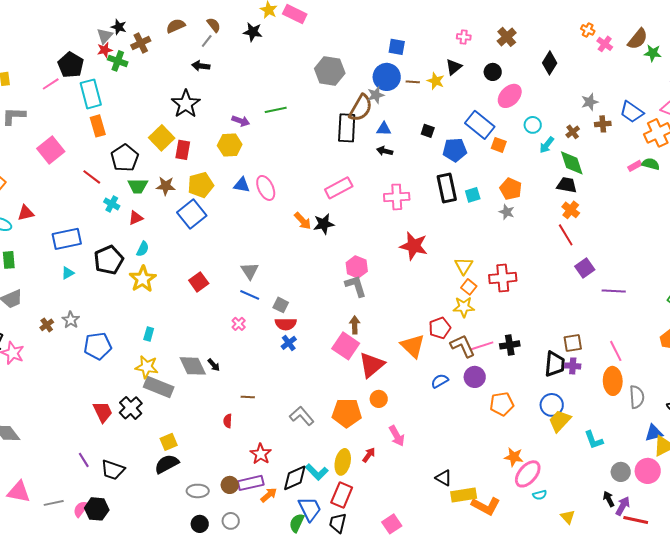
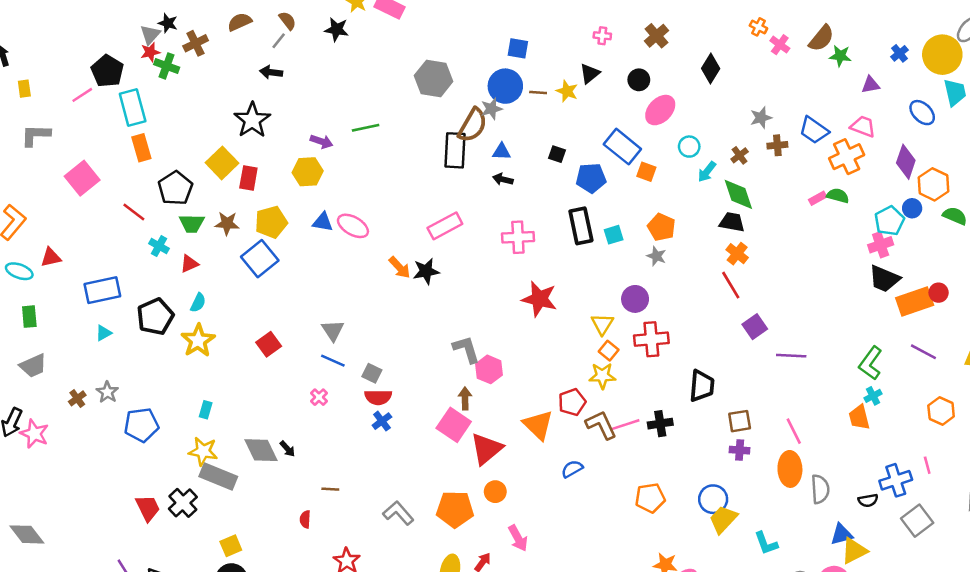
pink ellipse: (266, 188) -> (353, 226), turned -35
pink hexagon: (357, 267) -> (489, 369), moved
black trapezoid: (555, 364) -> (702, 386), moved
purple circle: (475, 377) -> (635, 299), moved

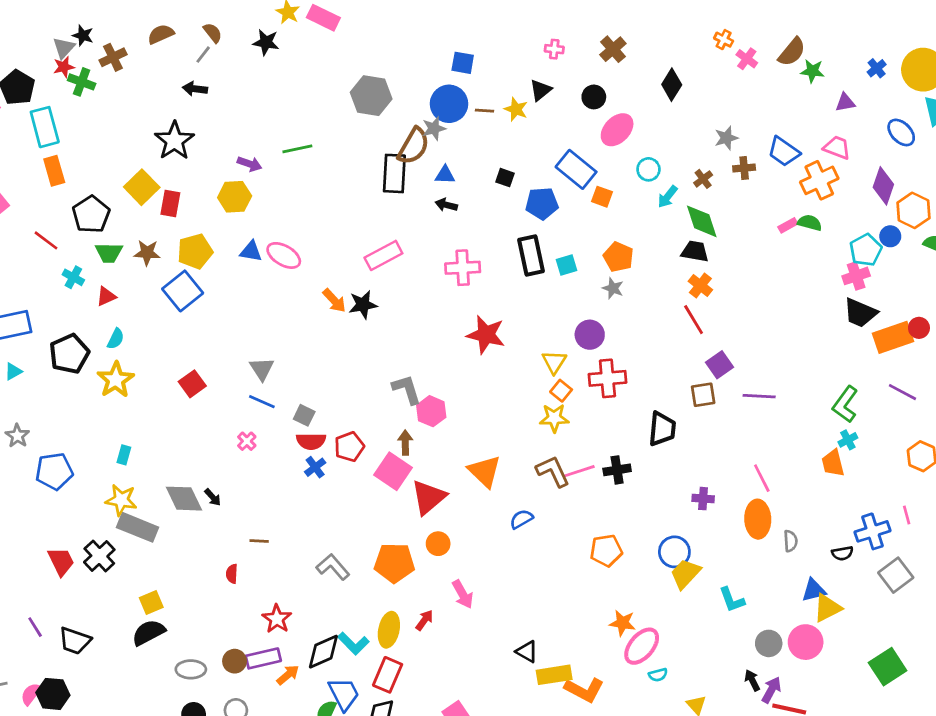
red pentagon: (572, 402) -> (349, 447), moved
brown square: (740, 421) -> (703, 395), moved
gray semicircle: (820, 489) -> (791, 541), size x0.7

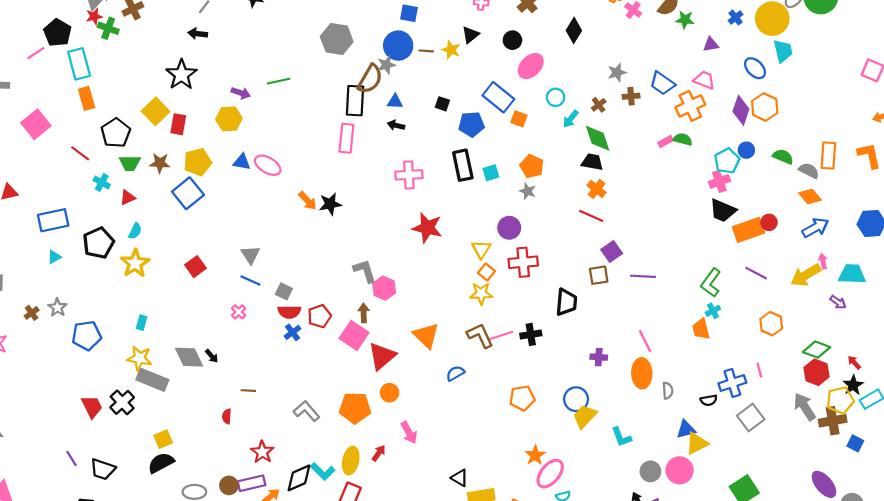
orange hexagon: (913, 210) -> (765, 107), moved
pink rectangle: (383, 255) -> (346, 138), moved, turned -56
red line: (694, 320) -> (591, 216), turned -35
orange star: (623, 623) -> (535, 455), turned 30

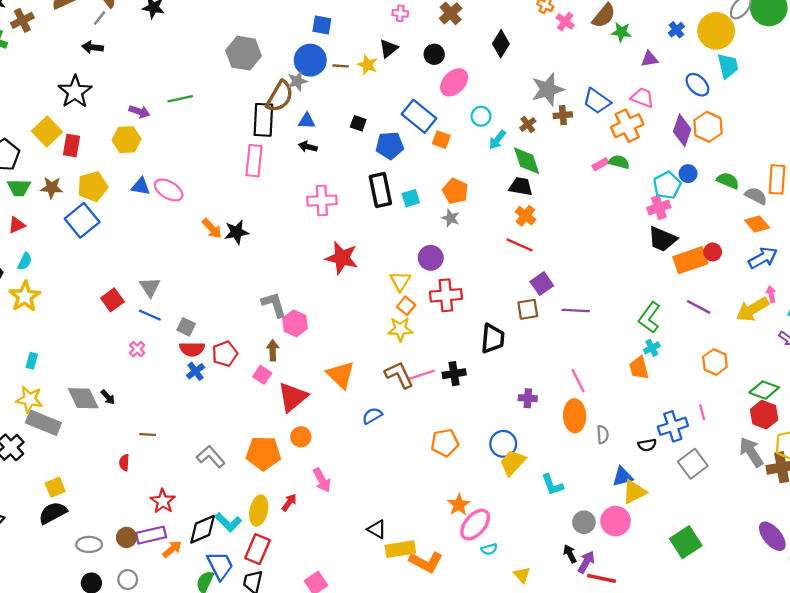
gray star: (617, 73) -> (548, 89), size x1.6
red square: (195, 267) -> (112, 300), moved
pink square: (354, 336) -> (262, 375), size x0.6

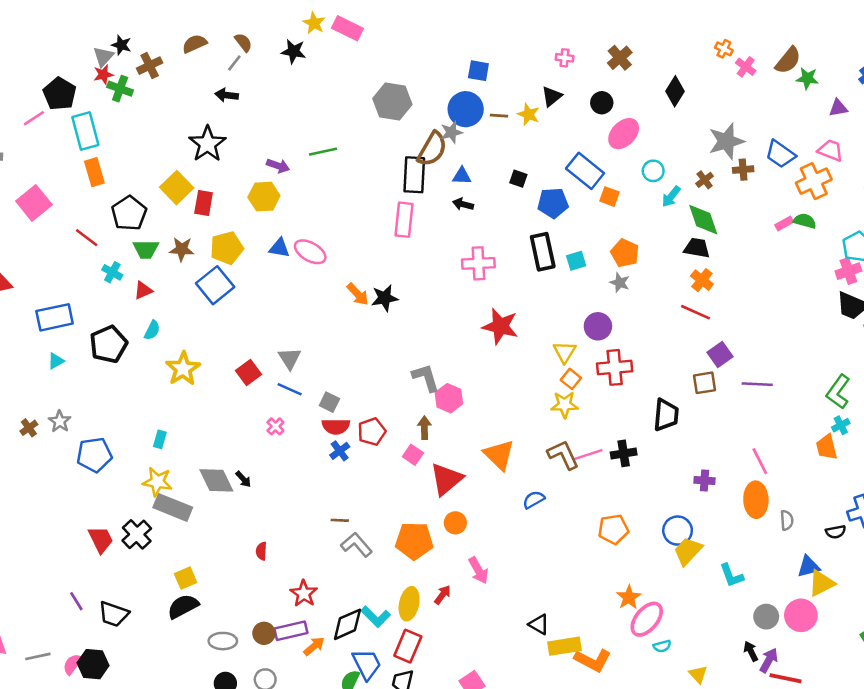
yellow star: (25, 296) -> (183, 369), moved
brown line: (148, 434) -> (340, 520), moved

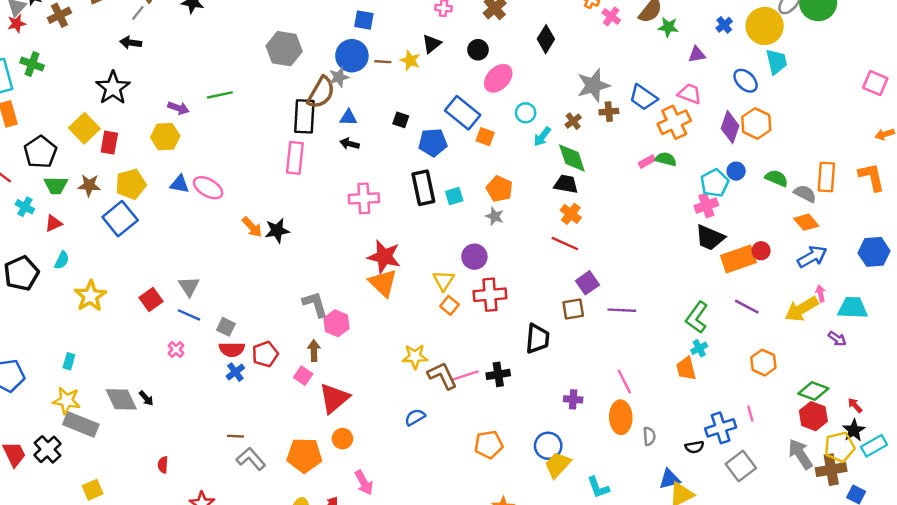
green cross: (120, 89) -> (32, 64), moved
yellow star: (565, 405) -> (415, 357), moved
orange triangle: (499, 455) -> (383, 283), moved

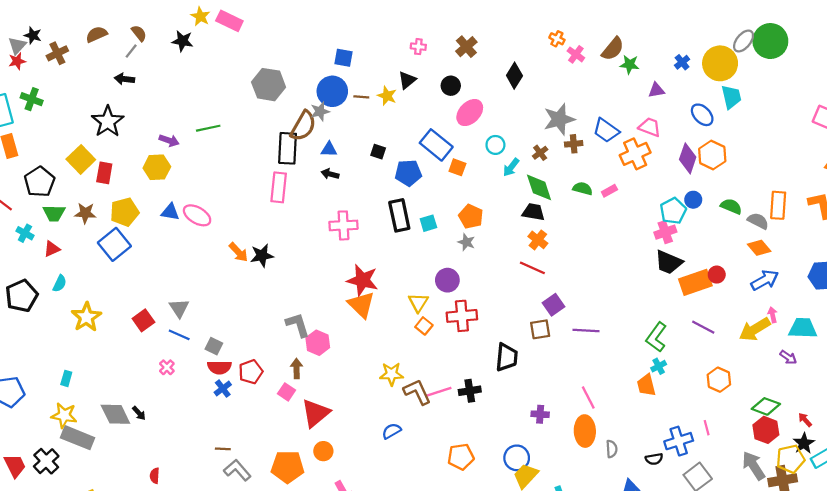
green semicircle: (666, 159) -> (583, 189), moved

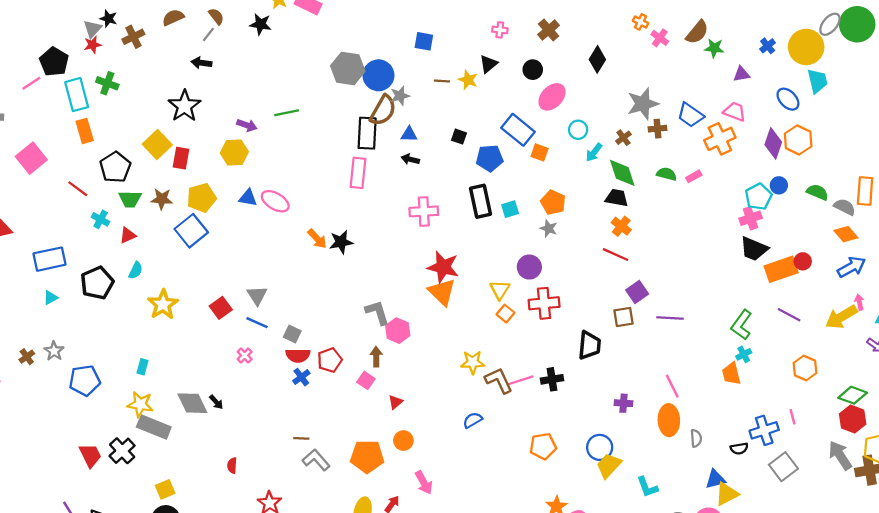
blue circle: (332, 91) -> (378, 75), moved
red triangle: (316, 413) -> (395, 402), size x0.5

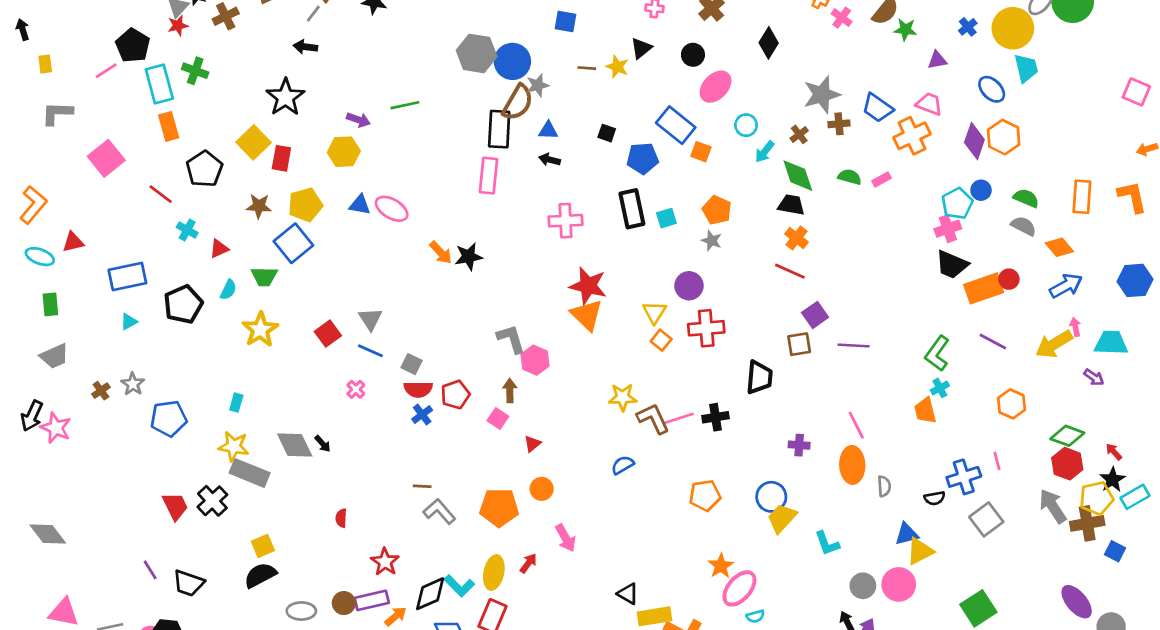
green trapezoid: (130, 199) -> (264, 276), moved
gray semicircle: (845, 207) -> (1024, 226), moved

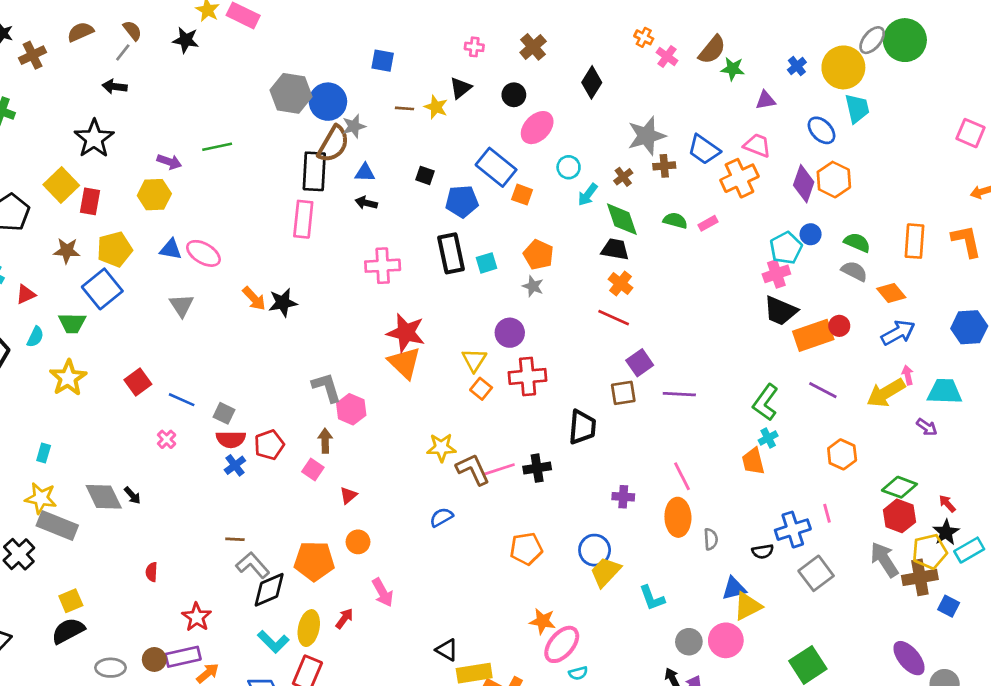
gray triangle: (370, 319) -> (182, 305), moved
orange star: (721, 566) -> (543, 621), turned -30
black diamond: (430, 594) -> (269, 590), moved

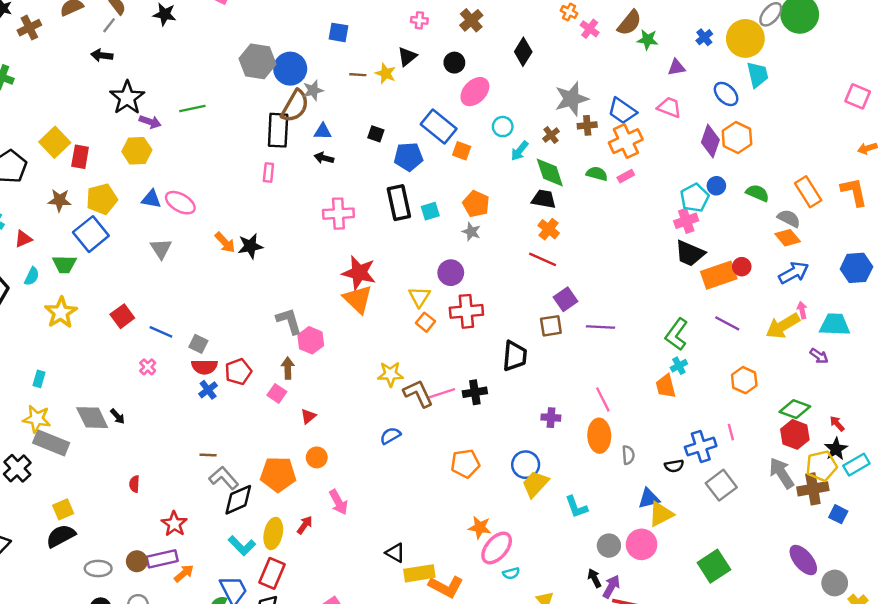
black star: (94, 139) -> (127, 98), moved
orange cross: (739, 178) -> (626, 141), moved
pink rectangle: (303, 219) -> (268, 172), size x0.6
orange rectangle: (914, 241) -> (808, 192), turned -36
gray semicircle: (854, 271) -> (789, 218), moved

